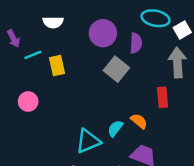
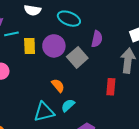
cyan ellipse: (155, 18) -> (69, 19), moved
purple circle: (103, 33) -> (54, 46), moved
orange semicircle: (139, 121) -> (58, 85), moved

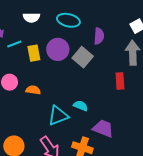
orange semicircle: (58, 85) -> (33, 90), moved, turned -32
cyan semicircle: (68, 105) -> (81, 106), turned 72

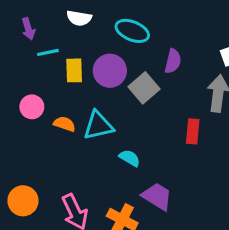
cyan triangle: (58, 116) -> (98, 126), moved

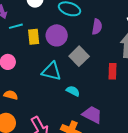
gray square: (144, 88) -> (79, 56), moved
orange semicircle: (64, 124) -> (11, 95), moved
cyan triangle: (98, 126) -> (52, 71), turned 30

